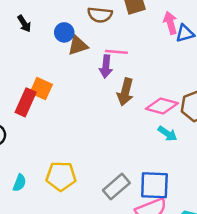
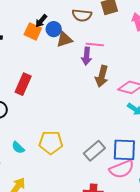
black arrow: (24, 24) -> (41, 21), moved, turned 72
orange square: (41, 89) -> (33, 31), moved
cyan semicircle: (20, 183) -> (18, 148), turned 112

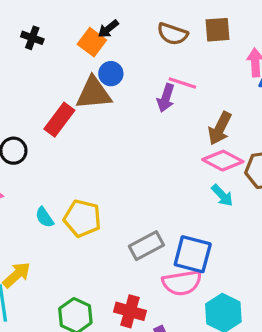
blue circle: (54, 29) -> (111, 74), moved
brown triangle: (64, 39) -> (94, 93), moved, size x1.4
brown arrow: (102, 76) -> (220, 128), moved
cyan semicircle: (18, 148) -> (44, 217), moved

